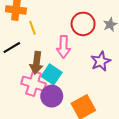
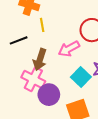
pink arrow: (64, 47) -> (69, 49), turned 50
cyan square: (52, 74) -> (81, 77), moved

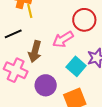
yellow line: (42, 25) -> (30, 11), moved
pink cross: (33, 79) -> (16, 70), moved

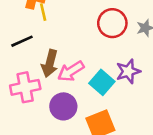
pink arrow: (63, 39) -> (71, 71), moved
pink cross: (16, 70) -> (25, 87), turned -35

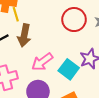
brown arrow: (50, 63) -> (24, 35), moved

